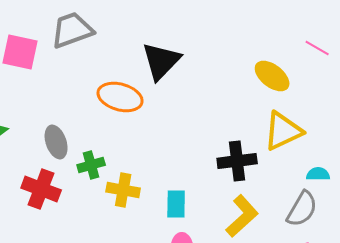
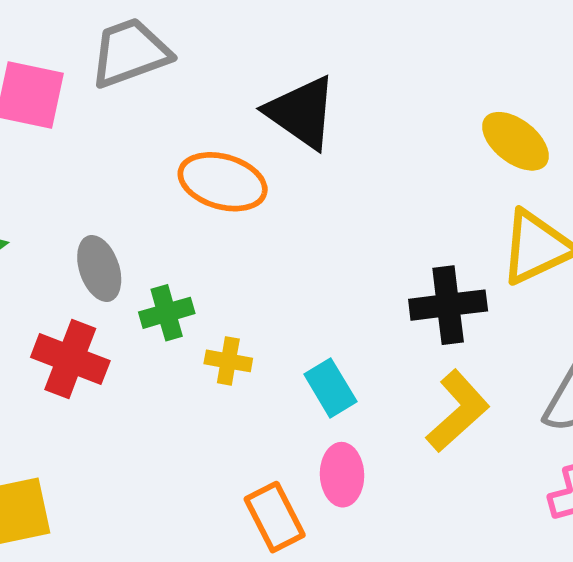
black triangle: (161, 61) -> (302, 112), turned -39
yellow cross: (123, 190) -> (228, 361), size x0.7
cyan rectangle: (176, 204) -> (330, 388), turned -32

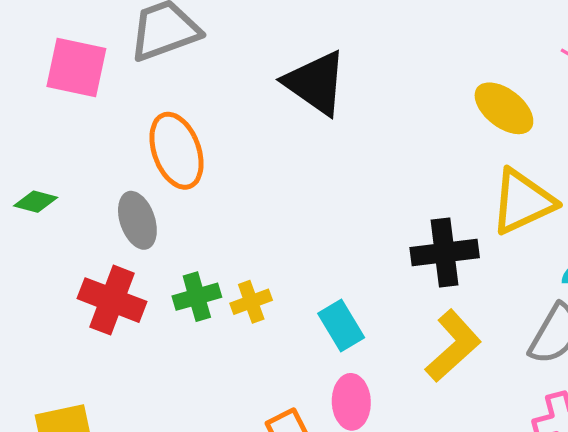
orange ellipse: (223, 182) -> (176, 151), moved, turned 54
green cross: (167, 313) -> (197, 297), moved
yellow cross: (228, 361) -> (251, 302), turned -30

